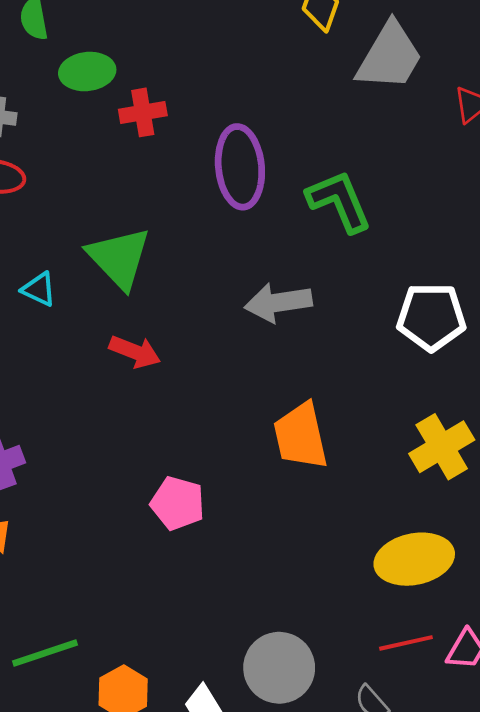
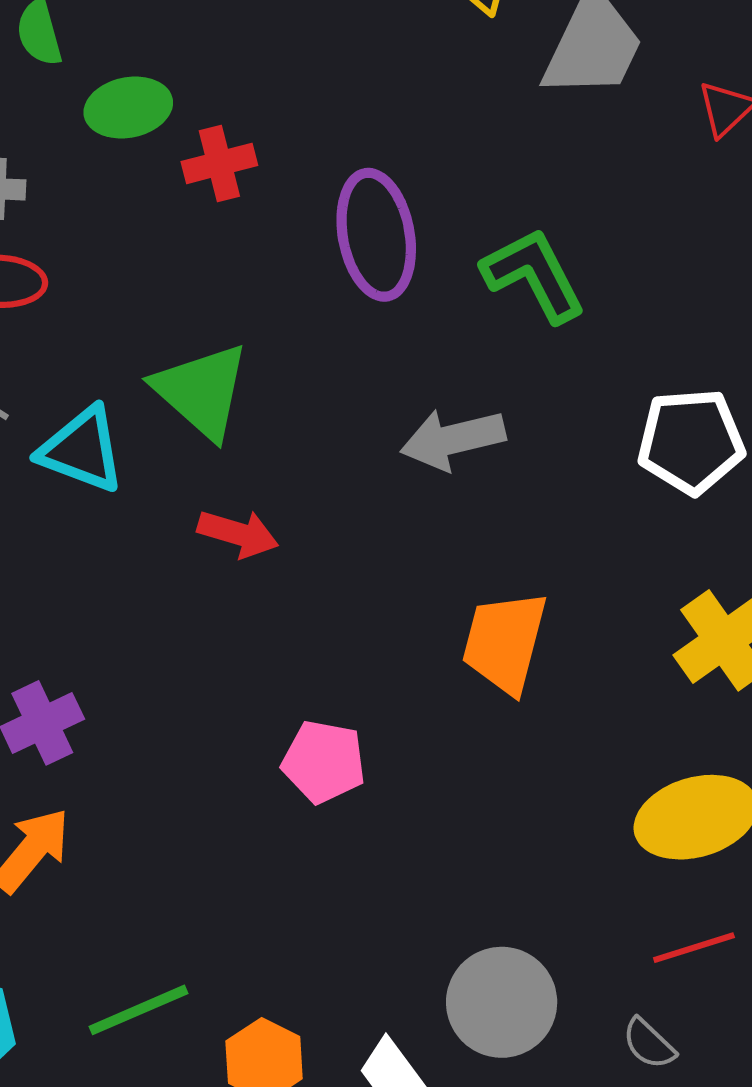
cyan triangle: (39, 289) -> (82, 450), size x1.6
orange trapezoid: (301, 436) -> (505, 642), turned 32

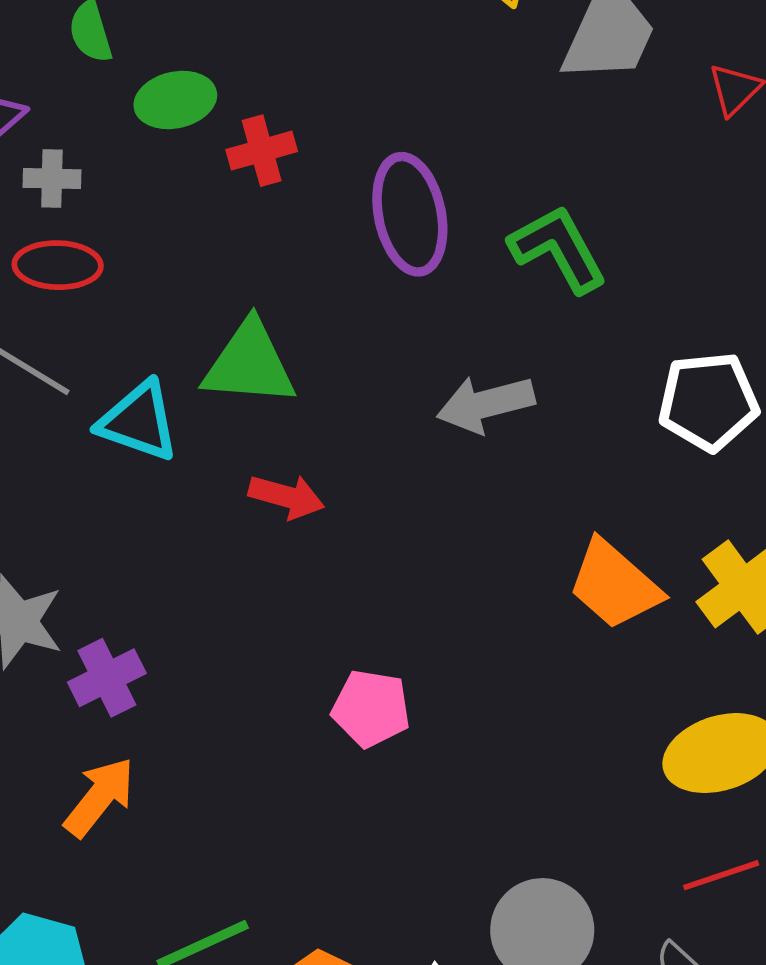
green triangle: (201, 391) -> (249, 364), turned -36
orange trapezoid: (505, 642) -> (615, 585), moved, turned -62

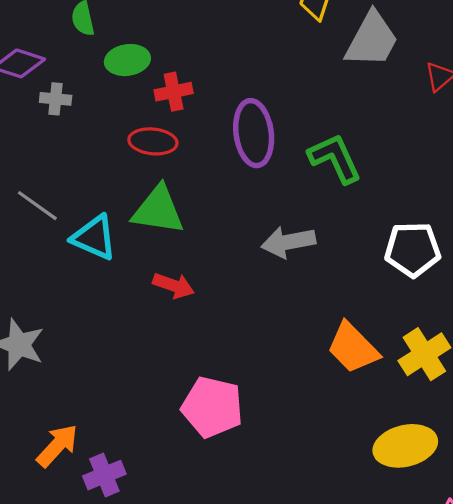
red ellipse: (58, 265) -> (153, 141), moved
purple cross: (107, 678) -> (104, 475), moved
pink pentagon: (371, 708) -> (212, 407), size x1.4

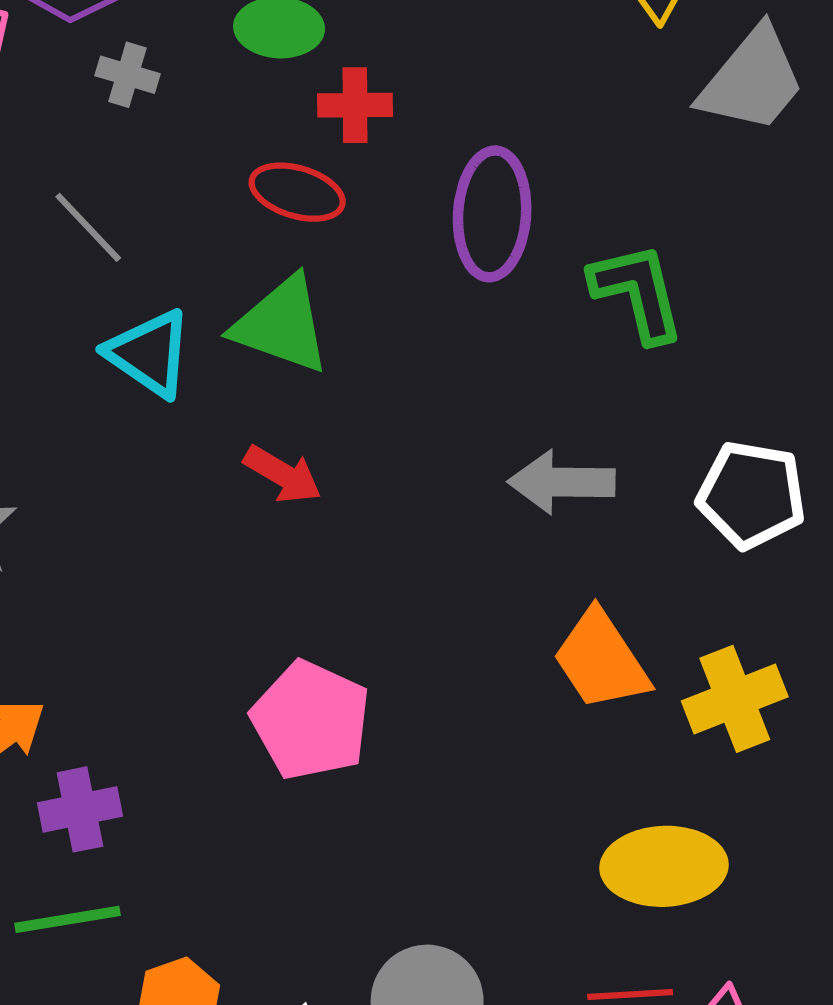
gray line: (37, 206) -> (88, 227), moved
gray arrow: (288, 242) -> (562, 482), moved

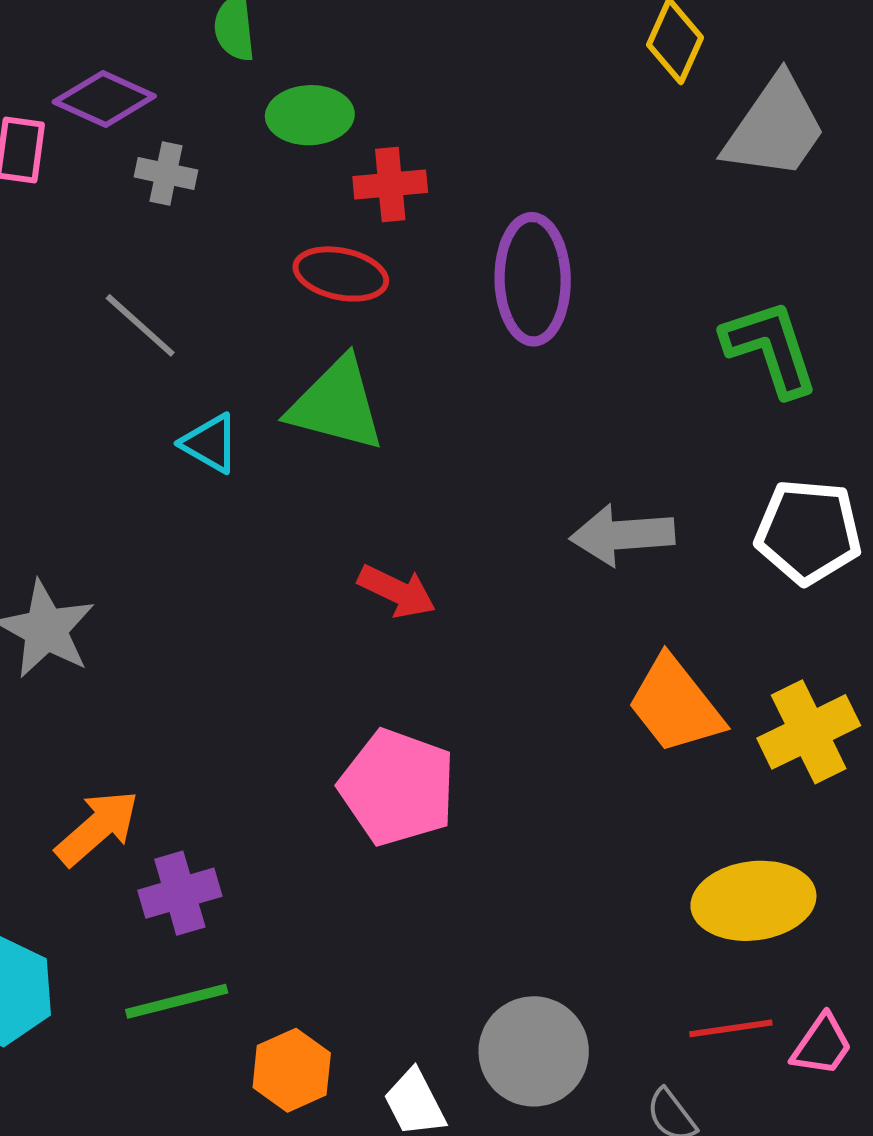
green L-shape: (637, 292) -> (770, 348), moved
cyan triangle: (149, 353) -> (210, 443), size x0.7
red arrow: (283, 474) -> (397, 591), moved

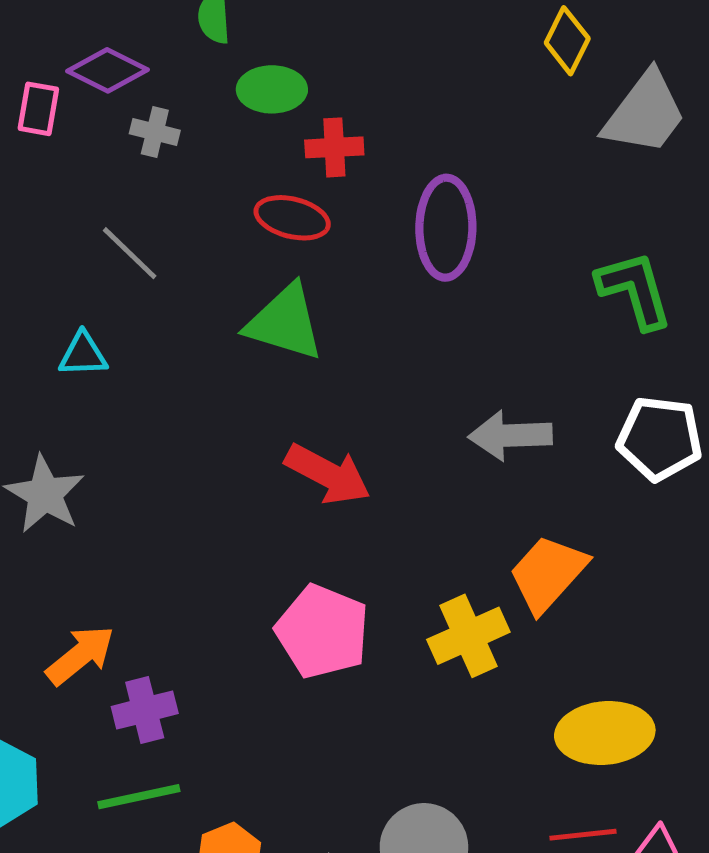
cyan triangle: (210, 443) -> (83, 354), moved, turned -34
red arrow: (397, 591) -> (328, 474), size x1.4
orange trapezoid: (675, 705) -> (548, 574), turned 78
yellow cross: (809, 732) -> (468, 636), moved

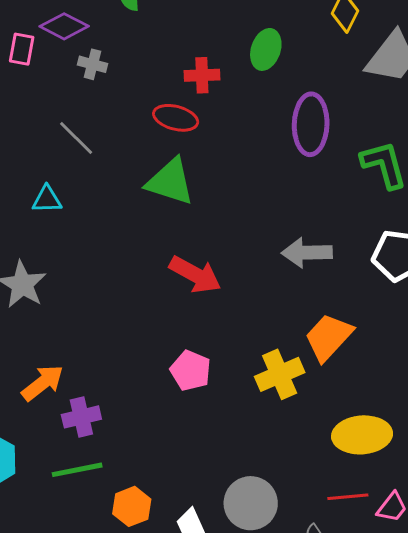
green ellipse: (272, 89) -> (266, 49), moved, turned -72
purple ellipse: (446, 228) -> (311, 124), moved
pink pentagon: (322, 632) -> (191, 371), size x0.7

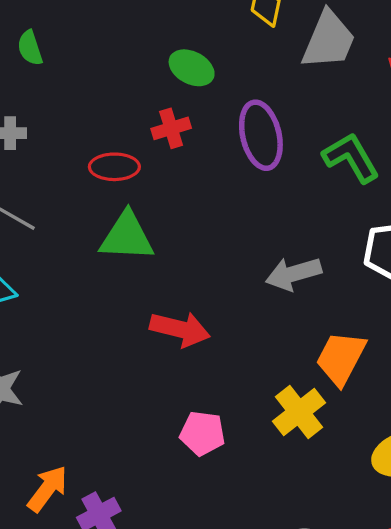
green ellipse: (266, 49) -> (192, 68), turned -66
red cross: (202, 75) -> (171, 128), moved

